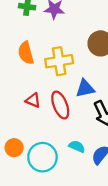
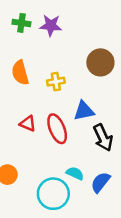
yellow cross: (59, 61) -> (56, 82), size x0.6
cyan circle: (42, 157) -> (53, 194), moved

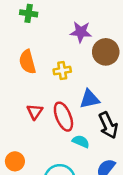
purple star: (51, 25) -> (81, 32), moved
red triangle: (28, 124) -> (35, 112), turned 42
cyan semicircle: (75, 173) -> (81, 141), moved

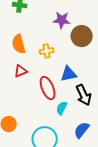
red triangle: (35, 112) -> (21, 71), moved, turned 32
cyan semicircle: (81, 141) -> (62, 108), turned -88

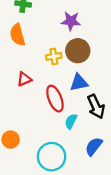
brown circle: (82, 36) -> (78, 51), moved
orange semicircle: (19, 44) -> (17, 35), moved

